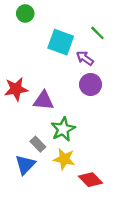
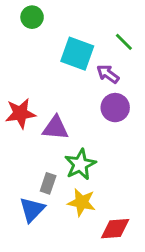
gray rectangle: (38, 144) -> (48, 183), turned 63
red diamond: (91, 180) -> (115, 229), turned -50

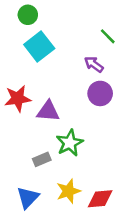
cyan square: (77, 54) -> (39, 47), moved, turned 32
gray rectangle: (48, 183) -> (42, 159), turned 48
yellow star: (82, 202) -> (68, 191), moved, turned -30
blue triangle: (32, 210) -> (28, 197), moved

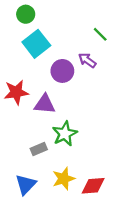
purple circle: (100, 93) -> (62, 71), moved

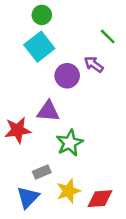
green circle: (26, 14) -> (42, 15), moved
red star: (16, 92) -> (18, 130), moved
gray rectangle: (39, 149) -> (42, 172), moved

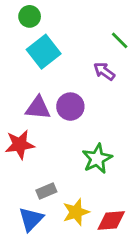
green circle: (42, 15) -> (30, 16), moved
purple circle: (67, 76) -> (70, 107), moved
purple triangle: (48, 111) -> (38, 108), moved
green star: (70, 143) -> (97, 159), moved

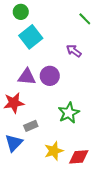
green line: (120, 40) -> (85, 19), moved
gray rectangle: (46, 191) -> (31, 126), moved
blue triangle: (31, 219) -> (14, 143), moved

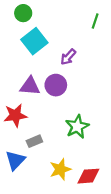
green line: (85, 19) -> (95, 21), turned 64
purple arrow: (74, 51) -> (68, 57), moved, turned -84

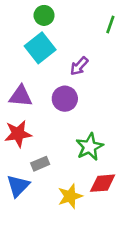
green circle: (23, 13) -> (44, 15), moved
purple triangle: (30, 86) -> (21, 96), moved
red diamond: (88, 176) -> (103, 183), moved

